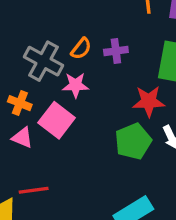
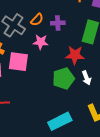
pink star: (76, 85) -> (41, 42), moved
pink square: (57, 120) -> (18, 62), turned -35

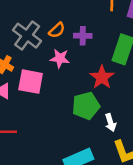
red star: (75, 55) -> (102, 77), turned 30
white arrow: (86, 78) -> (111, 123), moved

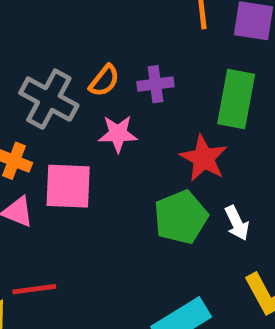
white arrow: (111, 123) -> (237, 223), moved

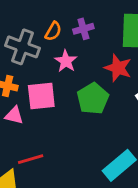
pink star: (118, 134) -> (66, 61), turned -30
green pentagon: (181, 217) -> (93, 99), moved

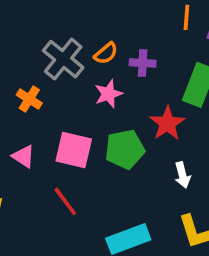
pink square: (41, 96) -> (74, 150), moved
pink triangle: (14, 115) -> (24, 156), moved
red line: (31, 159) -> (65, 201), moved, turned 50

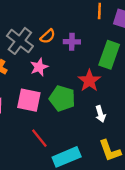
pink star: (108, 94) -> (39, 67), moved
green pentagon: (125, 149) -> (62, 98), turned 30
red line: (65, 201) -> (39, 138), moved

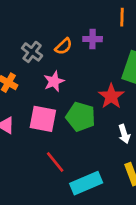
gray cross: (20, 41) -> (32, 52), size x0.7
purple cross: (72, 42) -> (93, 39), moved

